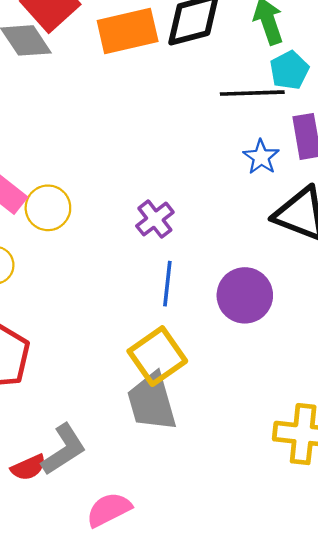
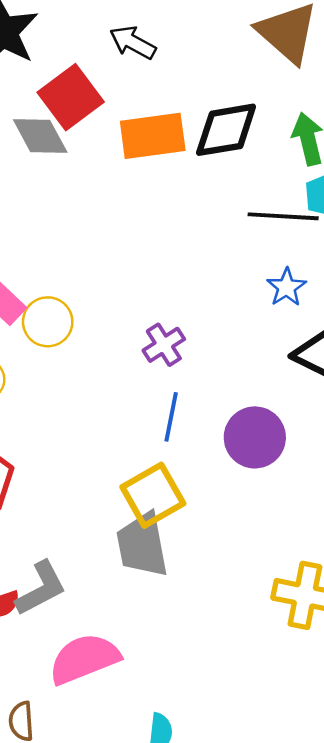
pink semicircle: (109, 510) -> (84, 659), size x1.4

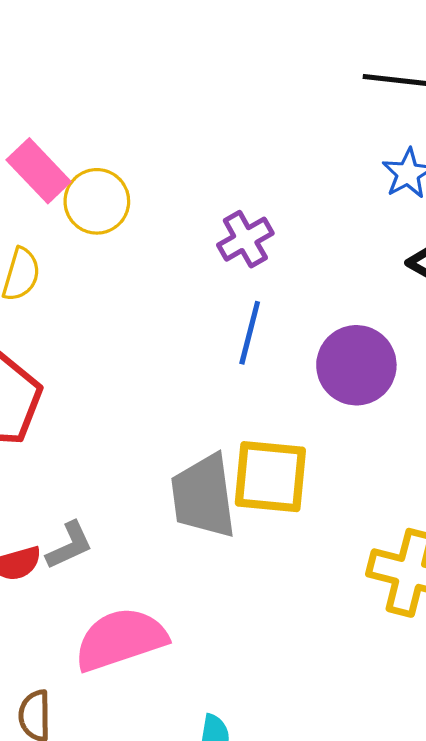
yellow square: (153, 495) -> (270, 477), moved, turned 32
gray L-shape: (41, 588) -> (69, 545), size x0.7

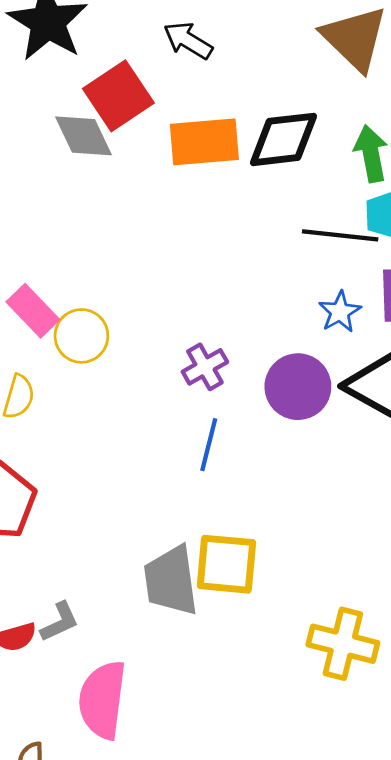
purple circle: (356, 365) -> (298, 387), moved
pink semicircle: (121, 639) -> (102, 700), turned -64

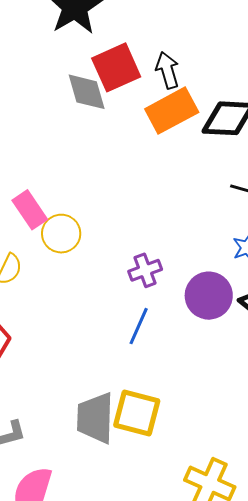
black arrow: (188, 40) -> (167, 70), moved, turned 33
orange rectangle: (204, 142) -> (172, 111), turned -33

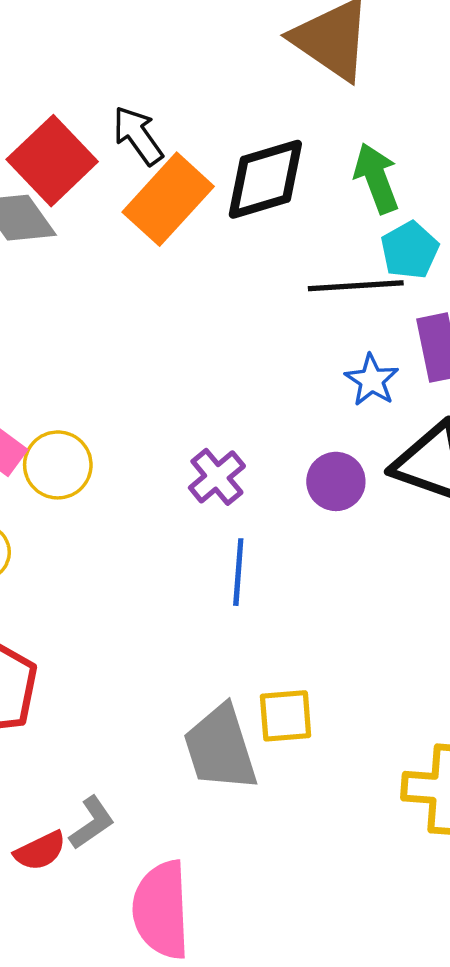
purple circle: (209, 296) -> (336, 481), size x0.7
yellow square: (137, 413) -> (286, 716), size x0.7

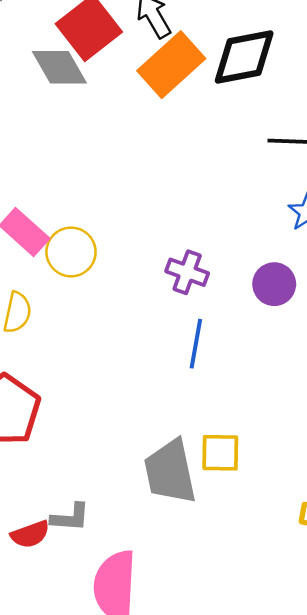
purple cross: (217, 477) -> (187, 272), turned -36
gray L-shape: (92, 823) -> (70, 517), turned 33

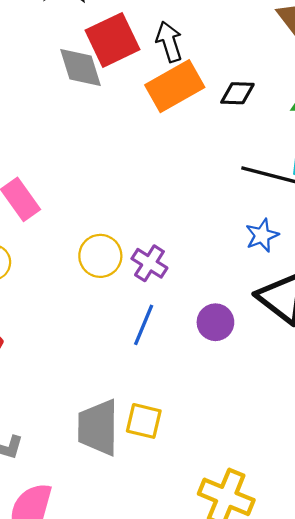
black diamond: (244, 57) -> (237, 93), size x0.6
yellow circle: (71, 252) -> (100, 256), moved
purple circle: (274, 284) -> (215, 322), moved

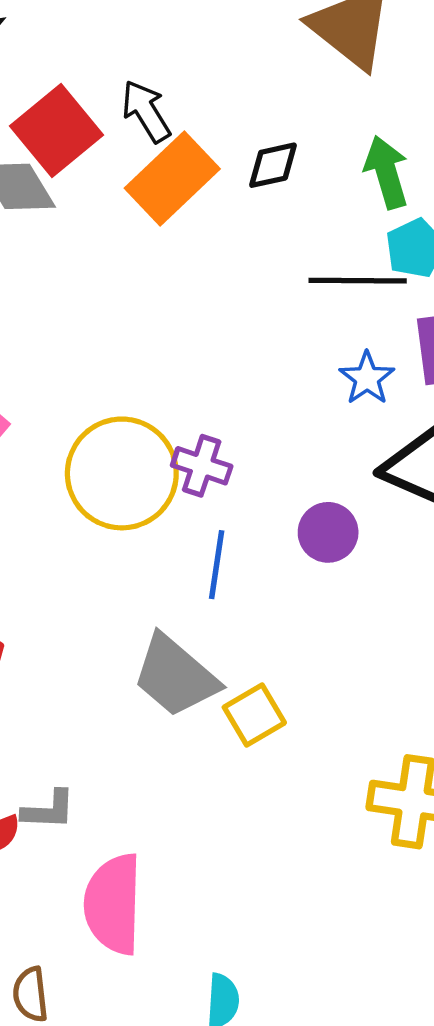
yellow circle: (100, 256) -> (122, 473), size x1.6
yellow square: (144, 421) -> (254, 715), turned -30
gray trapezoid: (98, 428) -> (175, 676), moved, turned -36

